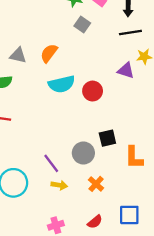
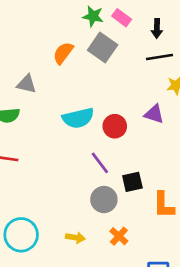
gray square: (82, 24) -> (103, 48), size x1.5
orange semicircle: (49, 53) -> (63, 53), moved
purple triangle: (126, 70) -> (154, 114), moved
purple line: (51, 163) -> (100, 163), moved

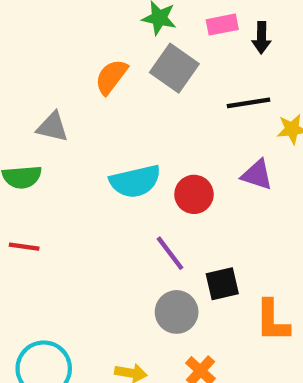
pink rectangle: (122, 18) -> (222, 25), moved, turned -48
black line: (160, 57) -> (248, 103), moved

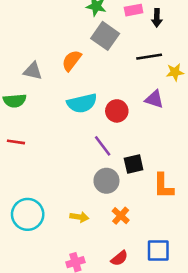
orange semicircle: (111, 77) -> (72, 61), moved

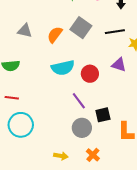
gray square: (105, 36) -> (81, 28), moved
gray triangle: (33, 71) -> (25, 31), moved
cyan circle: (28, 214) -> (21, 125), moved

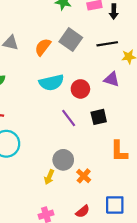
black square: (103, 115) -> (99, 117), moved
gray circle: (82, 128) -> (63, 160), moved
yellow arrow: (61, 156) -> (49, 177), turned 104

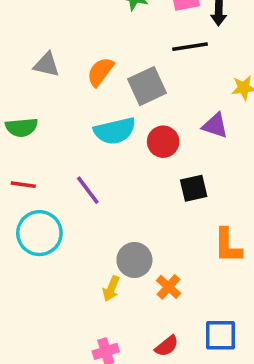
gray square: (71, 40) -> (147, 86), moved, turned 30
black line: (107, 44) -> (190, 47), moved
purple line: (69, 118) -> (88, 190), moved

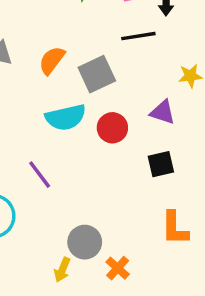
black square: (194, 188) -> (161, 164), moved

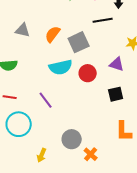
yellow arrow: (62, 270) -> (42, 155), moved

